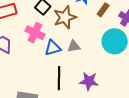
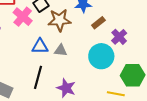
pink cross: (35, 33) -> (23, 17), moved

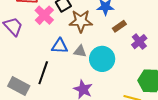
cyan circle: (101, 56) -> (102, 59), moved
black line: (38, 77) -> (43, 73), moved

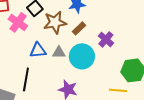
brown rectangle: (119, 26) -> (79, 28), moved
purple cross: (139, 42) -> (106, 39), moved

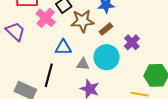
gray triangle: (59, 52) -> (83, 64), moved

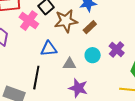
purple cross: (132, 42) -> (117, 49), moved
cyan circle: (107, 57) -> (93, 55), size x0.6

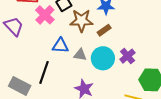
cyan circle: (93, 55) -> (103, 58), size x1.5
gray triangle: (69, 64) -> (80, 55), moved

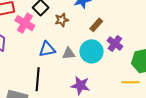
brown star: (81, 21) -> (62, 20), size x0.6
brown rectangle: (104, 30) -> (96, 25), moved

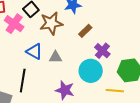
brown star: (62, 20) -> (51, 23), size x1.6
blue triangle: (47, 49) -> (34, 51), turned 36
cyan circle: (91, 51) -> (91, 71), moved

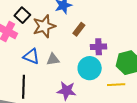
purple cross: (102, 51) -> (99, 47), turned -35

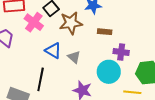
brown rectangle: (79, 29) -> (105, 32), turned 48
gray triangle: (53, 59) -> (74, 57), turned 40

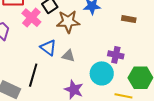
brown rectangle: (105, 32) -> (129, 19), moved
gray triangle: (74, 57) -> (68, 56), turned -32

